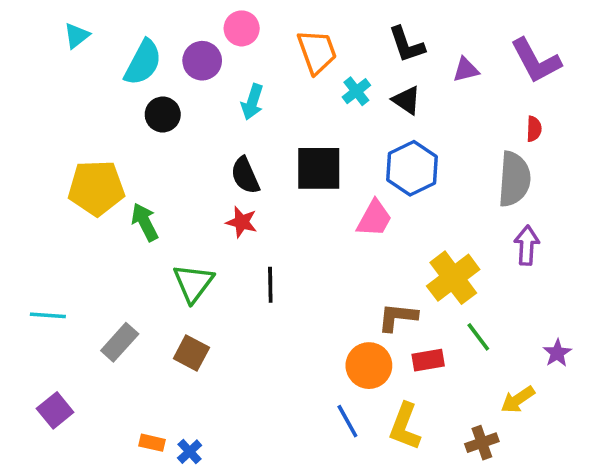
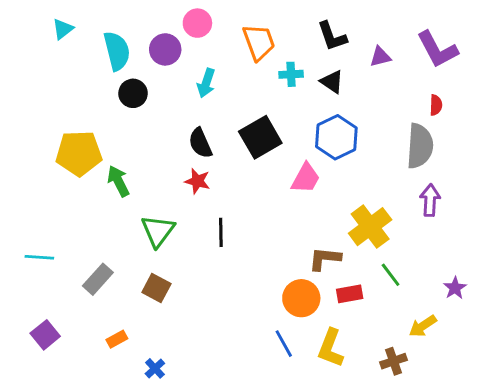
cyan semicircle: (143, 62) -> (117, 51), turned -42
cyan cross: (356, 91) -> (291, 74), turned 35
black square: (319, 168) -> (260, 137), turned -30
orange rectangle: (152, 443) -> (117, 339), moved, turned -42

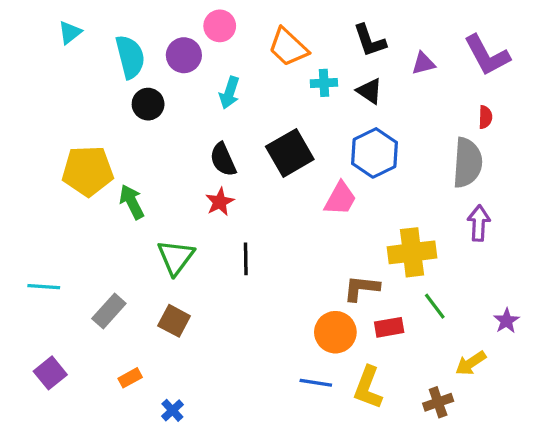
orange trapezoid: (259, 42) -> (288, 47), turned 153
red star: (197, 181) -> (220, 202), turned 30
yellow cross: (370, 227) -> (412, 252), turned 30
blue line: (284, 344) -> (316, 383), turned -52

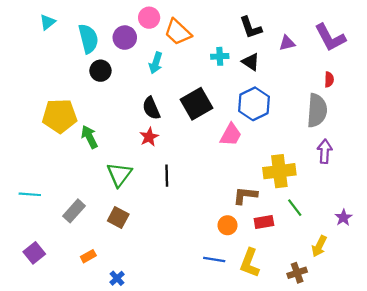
orange trapezoid: (288, 47) -> (178, 32), moved
orange circle: (335, 332) -> (227, 225), size x0.7
yellow arrow: (471, 363) -> (319, 246), turned -30

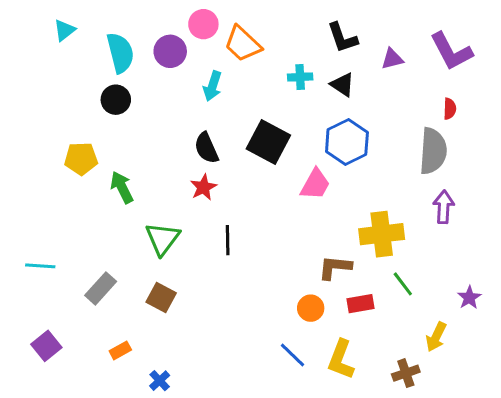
black circle: (100, 71) -> (116, 100), moved
black square: (197, 104) -> (268, 142), turned -32
yellow pentagon: (60, 116) -> (81, 159), size x0.7
blue line: (214, 260) -> (293, 355), turned 35

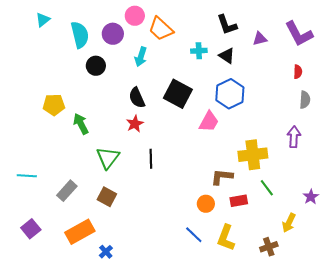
black circle: (116, 100) -> (96, 66), moved
gray semicircle: (433, 151) -> (305, 100), moved, size x0.6
orange rectangle: (120, 350) -> (80, 232), size x2.0

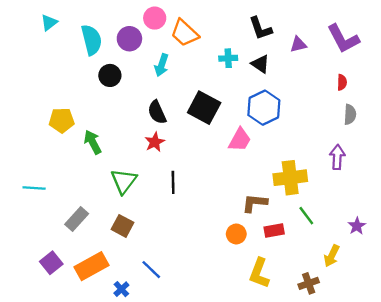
cyan line: (27, 176) -> (34, 188), moved
purple square: (31, 229) -> (51, 263), moved
blue line: (194, 235) -> (151, 270), moved

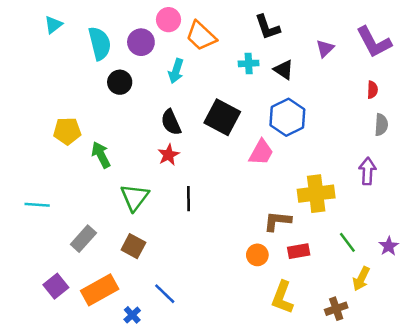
black L-shape: (260, 28) -> (267, 27), moved
purple triangle: (298, 44) -> (325, 48), turned -30
green line: (306, 216) -> (347, 242), moved

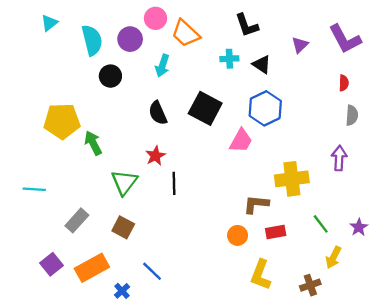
yellow pentagon: (67, 131) -> (62, 121), size x1.4
red star: (168, 155) -> (155, 156), moved

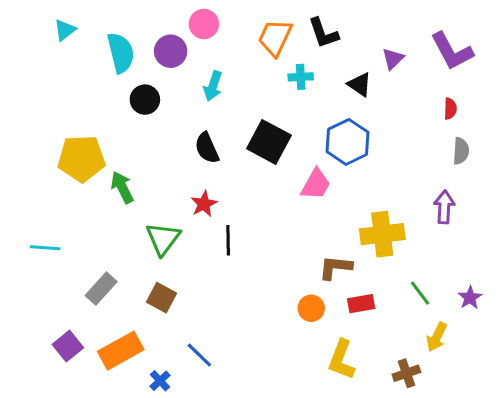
orange trapezoid: (186, 33) -> (275, 38), moved, turned 72
black triangle: (262, 64) -> (360, 84), moved

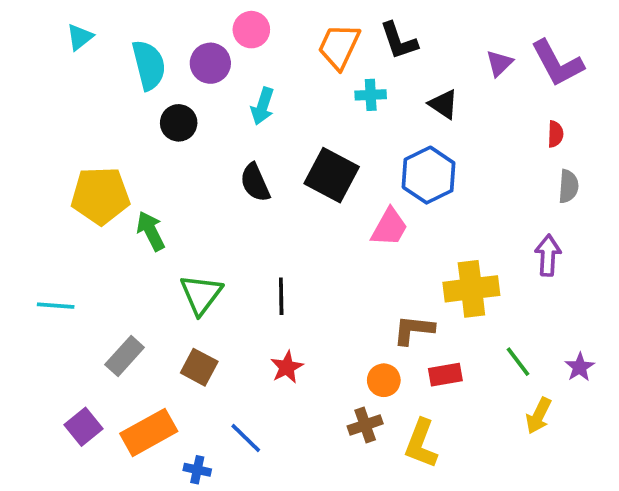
purple triangle: (393, 59) -> (499, 63), moved
red star: (204, 204) -> (287, 367), moved
brown cross: (406, 373) -> (365, 425), moved
blue cross: (160, 381) -> (197, 470), turned -35

